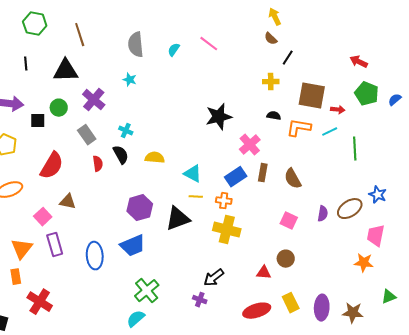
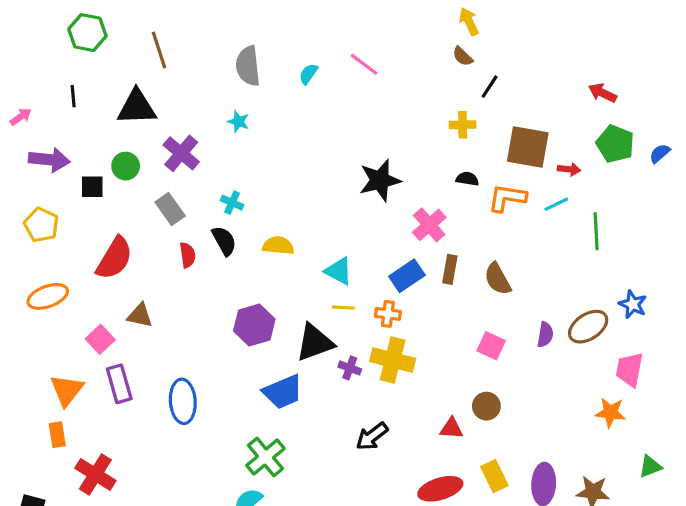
blue trapezoid: (133, 246) -> (283, 392), moved
purple cross: (200, 300) -> (350, 368), moved

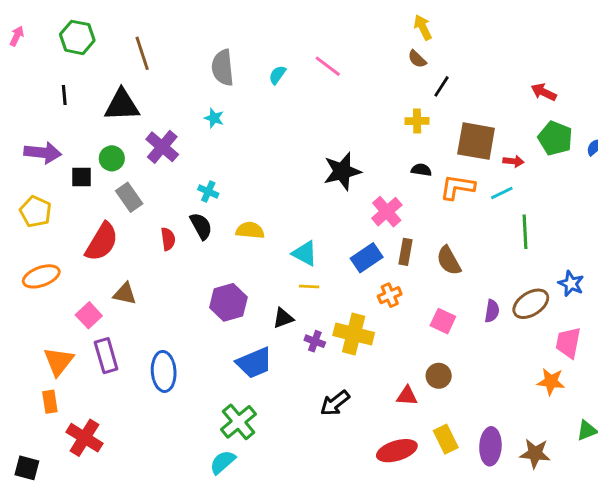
pink arrow: (21, 117) -> (17, 36), moved, turned -30
gray rectangle: (170, 209) -> (129, 197), moved
green line: (596, 231) -> (525, 232), moved
orange cross: (388, 314) -> (390, 295), moved, turned -30
black triangle: (315, 343) -> (283, 318), size x0.6

